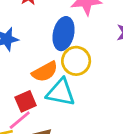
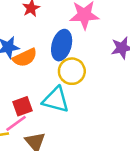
orange semicircle: (45, 72) -> (25, 58), moved

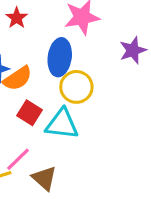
red square: (23, 106) -> (30, 113), moved, turned -30

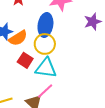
yellow circle: (76, 87) -> (45, 44), moved
pink line: (18, 159) -> (45, 91), moved

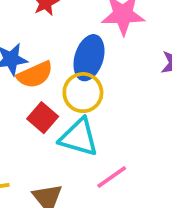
pink line: (45, 91) -> (112, 177), moved

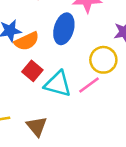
yellow circle: (83, 93) -> (103, 60), moved
pink line: (112, 177) -> (89, 85), moved

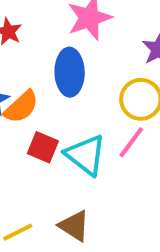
cyan triangle: (58, 84) -> (86, 155), turned 40

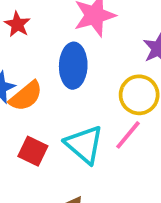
red square: (43, 147) -> (33, 151), moved

